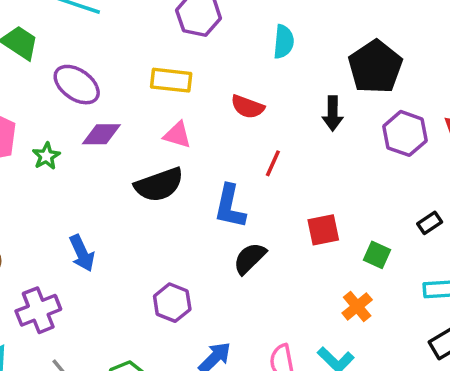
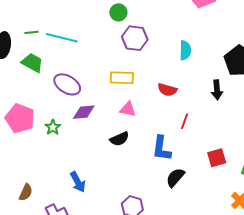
black semicircle: (159, 185) -> (119, 139), size x0.7

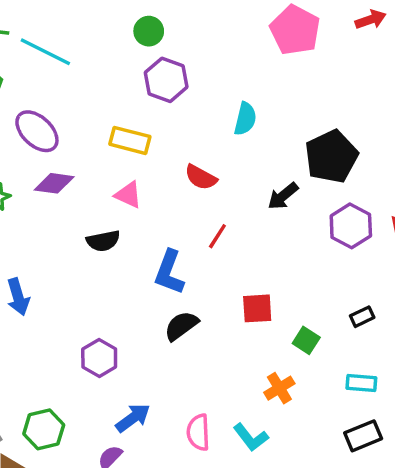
black arrow: (217, 90) -> (283, 196), turned 42

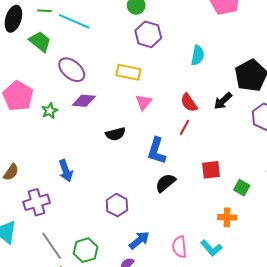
red semicircle: (201, 177) -> (189, 103), moved, turned 30
pink triangle: (128, 195) -> (144, 102), moved, turned 48
orange cross: (279, 388) -> (227, 217), turned 36

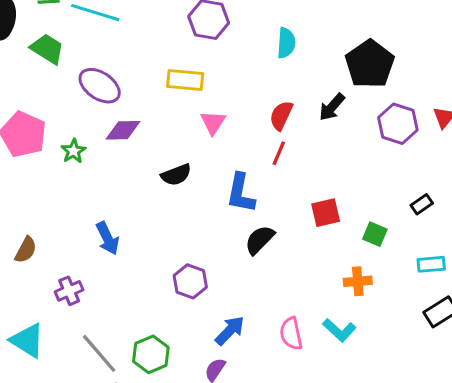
red semicircle: (189, 103) -> (281, 115), turned 66
purple cross: (37, 202) -> (69, 291), size x0.7

